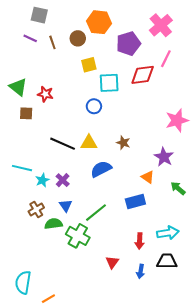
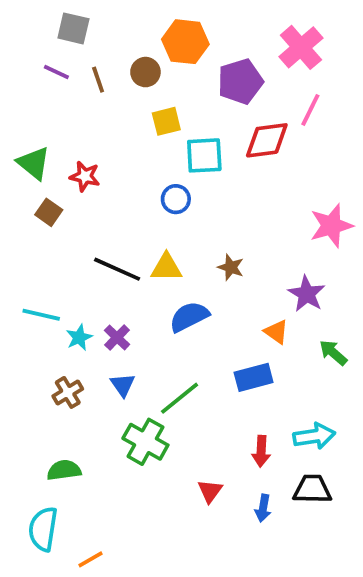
brown square: (26, 113) -> (49, 212), turned 32
green semicircle: (53, 224) -> (64, 470), moved

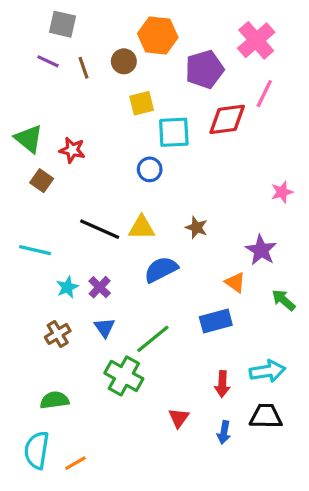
pink star: (331, 226) -> (282, 192), size x0.6
cyan line: (41, 315) -> (35, 250), moved
orange line: (90, 559) -> (75, 463), moved

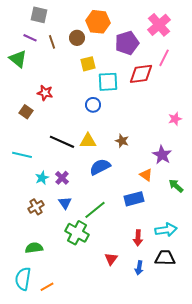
green triangle: (29, 139) -> (18, 59), moved

